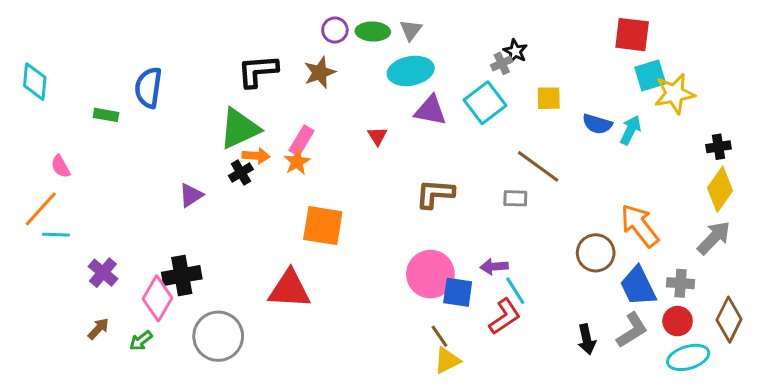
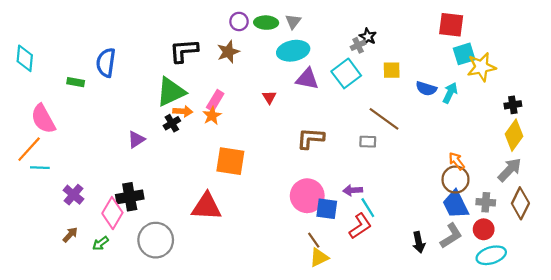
pink semicircle: (61, 166) -> (43, 119), size x1.8
orange arrow: (640, 226) -> (457, 161), size x0.6
brown circle: (596, 253) -> (455, 180), moved
brown diamond: (729, 320) -> (520, 203), moved

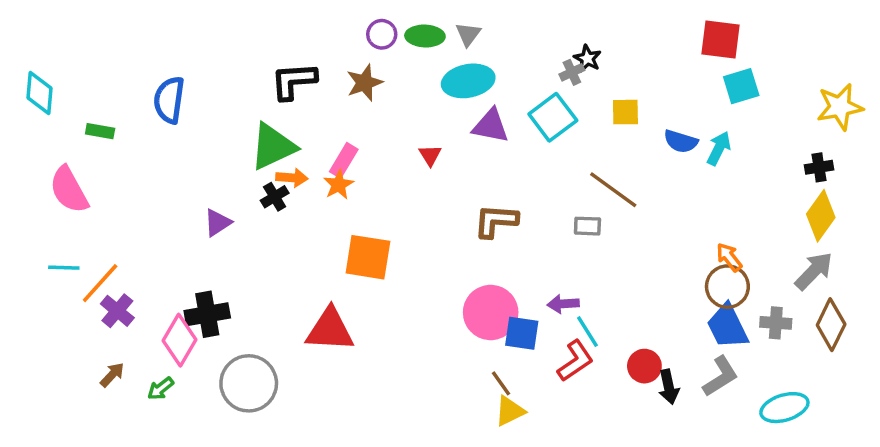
yellow star: (481, 67) -> (840, 107), moved
green rectangle: (76, 82) -> (100, 131), moved
orange line: (29, 149) -> (100, 283), moved
red circle: (484, 229) -> (644, 366), moved

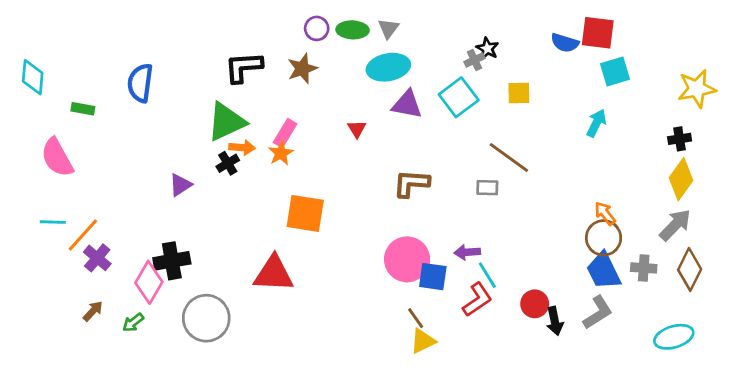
blue semicircle: (681, 141) -> (565, 43), moved
cyan ellipse: (784, 408) -> (674, 337), moved

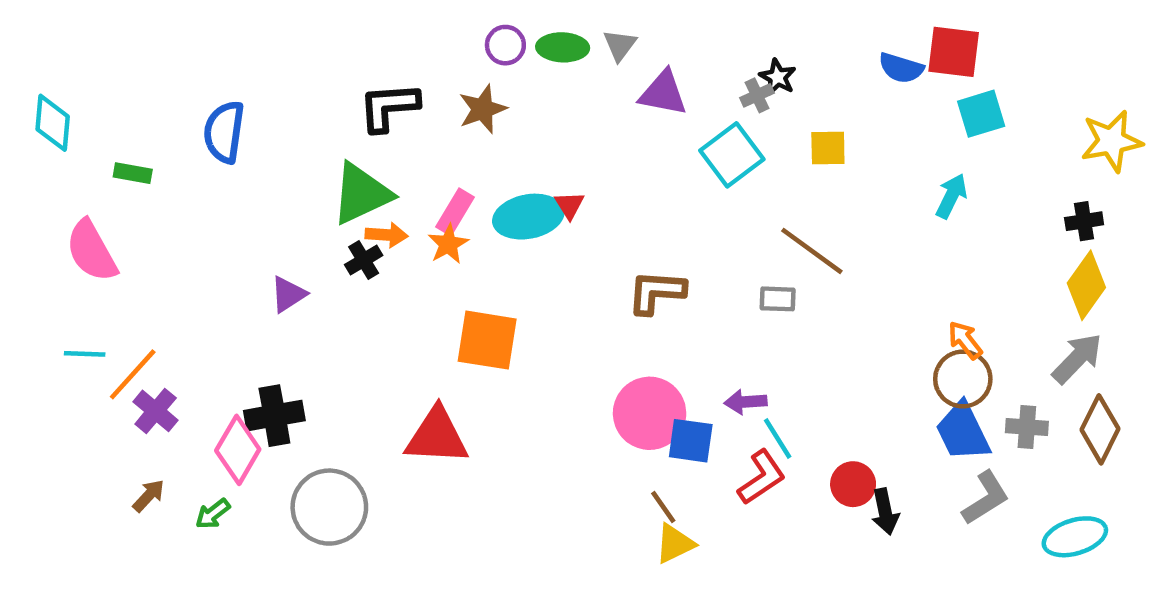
cyan ellipse: (388, 67) -> (528, 217), moved
purple triangle: (407, 104) -> (663, 93), moved
gray L-shape: (598, 312) -> (986, 498), moved

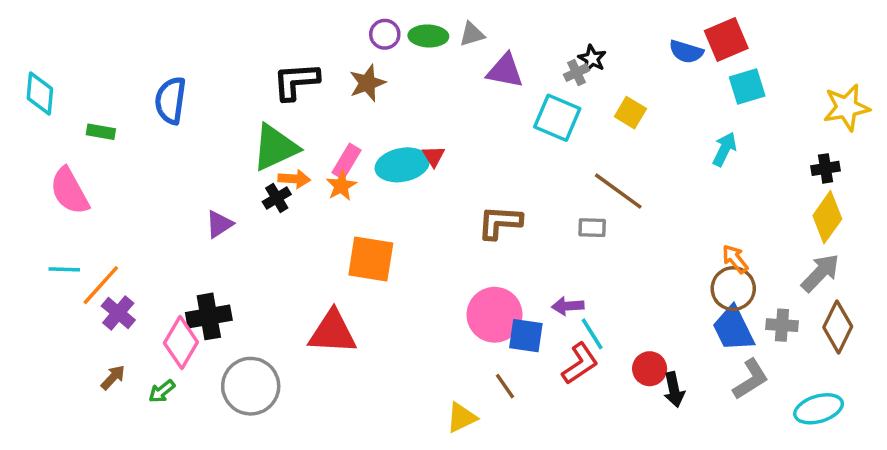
gray triangle: (620, 45) -> (472, 34), turned 36
red square: (954, 52) -> (726, 39), turned -30
yellow square: (828, 148) -> (630, 113), turned 32
cyan square: (732, 155) -> (557, 118), turned -30
yellow triangle: (675, 544) -> (461, 418), moved

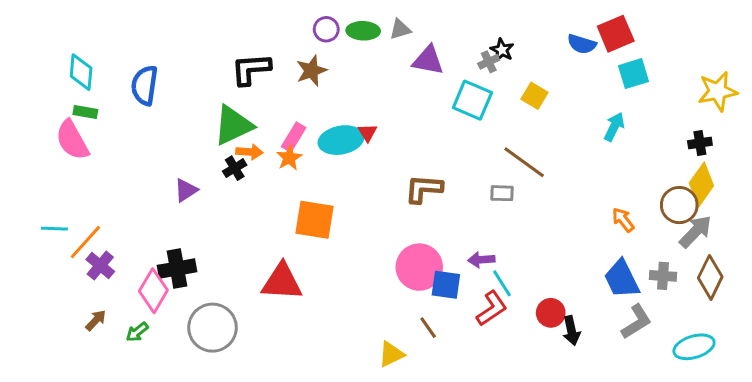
cyan diamond: (40, 93) -> (81, 72), moved
pink semicircle: (69, 191) -> (72, 140), moved
brown circle: (733, 289) -> (679, 205), moved

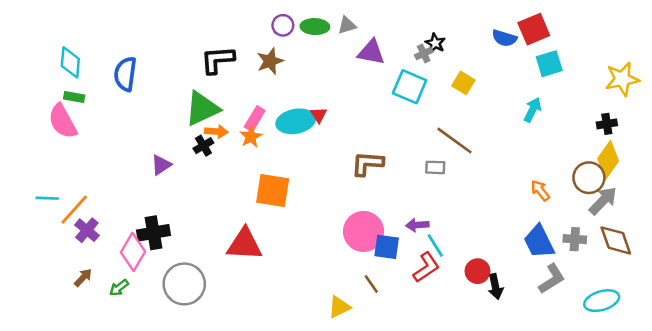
brown diamond: (710, 277) -> (616, 240), turned -45

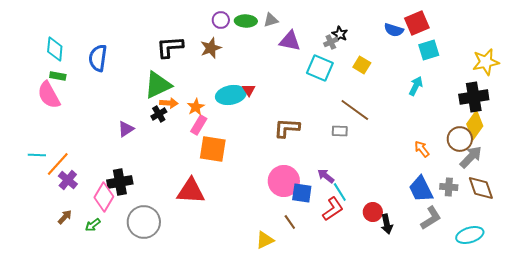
pink rectangle: (255, 119) -> (199, 125), moved
black cross: (607, 124) -> (474, 97), size x1.8
purple arrow: (417, 225) -> (326, 176), turned 42

